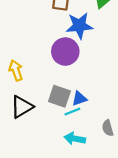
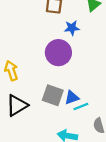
blue star: (79, 26) -> (72, 28), size x0.6
cyan line: (72, 112) -> (81, 106), moved

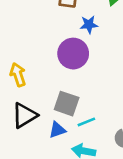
blue triangle: (72, 98) -> (57, 130), moved
cyan line: (81, 106) -> (86, 122), moved

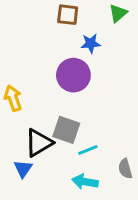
black triangle: (24, 115) -> (39, 143), moved
blue triangle: (57, 130) -> (23, 169), moved, turned -36

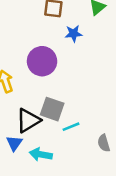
purple circle: (73, 75) -> (42, 61), moved
cyan arrow: (85, 182) -> (41, 154), moved

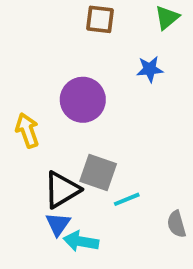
blue star: (73, 33) -> (150, 69), moved
blue triangle: (14, 143) -> (58, 224), moved

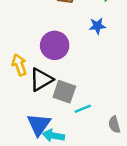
black triangle: (62, 190) -> (41, 79), moved
blue triangle: (58, 224) -> (39, 125), size x1.5

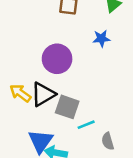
yellow arrow: (19, 65) -> (20, 93), moved, turned -35
gray semicircle: (114, 125) -> (108, 141), moved

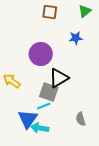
black triangle: (43, 94) -> (59, 78), moved
cyan line: (86, 125) -> (44, 106), moved

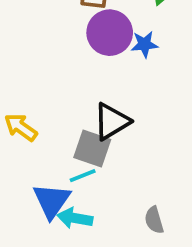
purple circle: (41, 54) -> (110, 33), moved
gray semicircle: (81, 119) -> (154, 220), moved

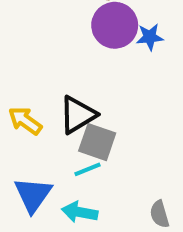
black triangle: (112, 122) -> (78, 115), moved
blue triangle: (52, 201) -> (33, 195), moved

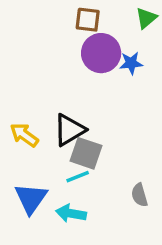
gray semicircle: (159, 214) -> (139, 195), moved

